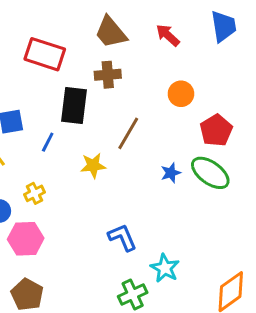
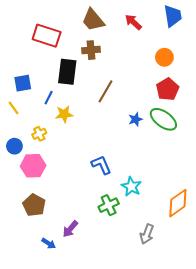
orange circle: (181, 94) -> (164, 57), moved
yellow star: (93, 166) -> (64, 114), moved

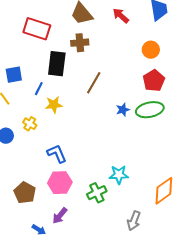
green ellipse: (163, 119) -> (150, 110), turned -48
yellow cross: (39, 134) -> (30, 124), turned -32
blue L-shape: (101, 165) -> (57, 154), moved
pink hexagon: (33, 166) -> (60, 183), moved
cyan star: (131, 187) -> (119, 175), turned -30

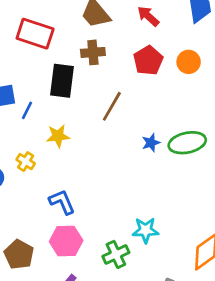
red pentagon: (154, 81) -> (148, 61), moved
blue line: (39, 89) -> (27, 110), moved

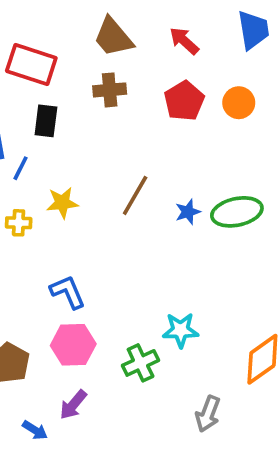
black rectangle: (62, 81) -> (46, 121), moved, size x0.7
brown line: (112, 106) -> (135, 195), moved
yellow cross: (26, 162) -> (19, 223), moved, turned -30

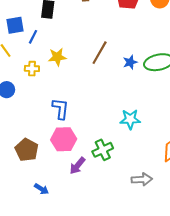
blue L-shape: (68, 292) -> (60, 109), turned 30
cyan star: (181, 330) -> (130, 119), moved
purple arrow: (73, 405) -> (77, 166), moved
gray arrow: (208, 414) -> (142, 179), turned -114

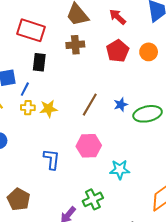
blue star: (130, 62) -> (121, 105), moved
yellow cross: (32, 69) -> (28, 108), moved
pink hexagon: (64, 139) -> (89, 146), moved

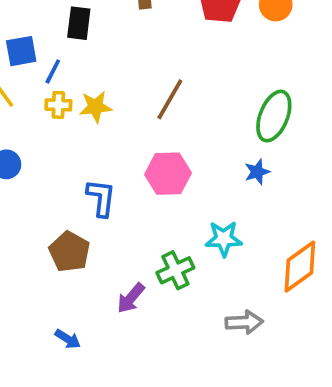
blue star: (121, 105) -> (257, 172), moved
green ellipse: (148, 114) -> (274, 116), turned -56
cyan star: (120, 170) -> (224, 239), moved
brown pentagon: (19, 199) -> (70, 252), moved

